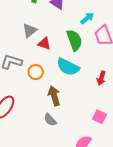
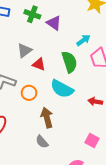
red arrow: (101, 78) -> (95, 101), turned 80

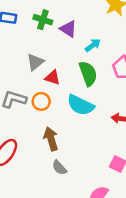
cyan arrow: (83, 40) -> (93, 45), moved
orange circle: (29, 93) -> (41, 101), moved
brown arrow: (47, 118) -> (51, 139), moved

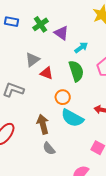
green cross: (43, 20) -> (40, 24), turned 35
orange circle: (41, 101) -> (63, 97), moved
cyan semicircle: (80, 105) -> (72, 118), moved

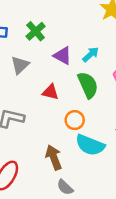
purple triangle: (61, 33) -> (62, 56), moved
gray triangle: (33, 60) -> (20, 65), moved

